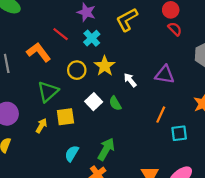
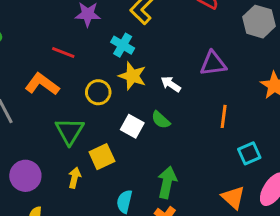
cyan cross: (92, 38) -> (123, 45), moved
cyan square: (179, 133) -> (249, 153), moved

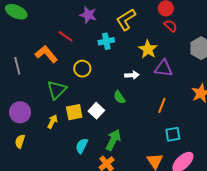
cyan cross: (123, 45) -> (106, 41), turned 35
yellow star: (132, 76) -> (148, 49), moved
white arrow: (171, 84) -> (132, 75), turned 128
white square: (132, 126) -> (96, 111), moved

